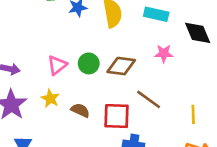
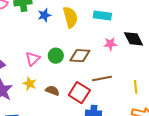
black diamond: (198, 33) -> (134, 39), moved
brown line: (149, 99) -> (102, 79), turned -42
red square: (116, 116) -> (79, 93), turned 35

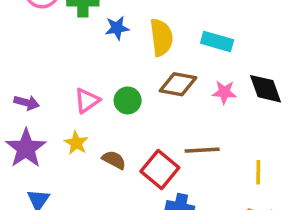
brown diamond: (80, 56) -> (178, 84), moved

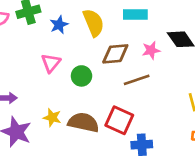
pink triangle: (87, 101) -> (51, 63), moved
brown line: (202, 150) -> (137, 80), moved
brown semicircle: (114, 160) -> (83, 122), size x1.6

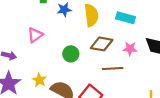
pink triangle: (51, 63) -> (35, 35), moved

